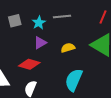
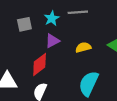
gray square: (15, 21) -> (24, 24), moved
red diamond: (29, 64) -> (40, 65), turned -55

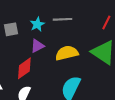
yellow semicircle: (83, 47) -> (67, 53), size x1.5

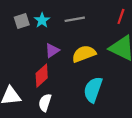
cyan star: (37, 24) -> (42, 20), moved
gray square: (11, 29) -> (22, 21), moved

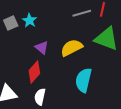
gray line: (75, 19) -> (82, 13), moved
purple triangle: (52, 50) -> (42, 48), turned -40

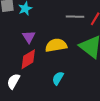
red diamond: (34, 72) -> (28, 59), moved
cyan semicircle: (83, 80) -> (58, 78), size x0.6

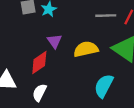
red diamond: (28, 59) -> (39, 63), moved
cyan semicircle: (58, 78) -> (104, 86), moved, size x1.5

